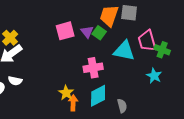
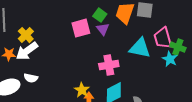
green square: (99, 33) -> (100, 15), moved
cyan star: (154, 76) -> (170, 59), moved

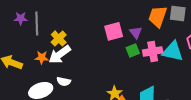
green square: (100, 15) -> (133, 50), moved, turned 32
pink cross: (109, 65) -> (153, 51), moved

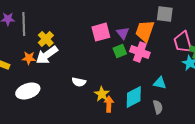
orange trapezoid: (158, 16) -> (145, 31), moved
pink cross: (153, 51) -> (140, 52), turned 30
cyan triangle: (173, 51) -> (160, 83), moved, size x0.6
white semicircle: (64, 81) -> (79, 82), moved

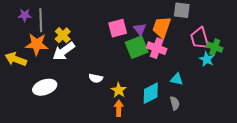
green square: (120, 51) -> (137, 47), size x1.6
orange star: (29, 58) -> (37, 44), moved, size x1.6
orange arrow: (109, 104) -> (119, 108), moved

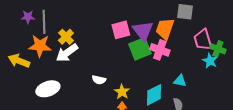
purple triangle: (140, 29) -> (143, 31), size x1.6

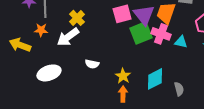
yellow cross: (66, 37) -> (77, 18), moved
orange star: (40, 46) -> (41, 30), size x0.6
white semicircle: (99, 80) -> (92, 64), moved
cyan triangle: (180, 81) -> (181, 42), moved

